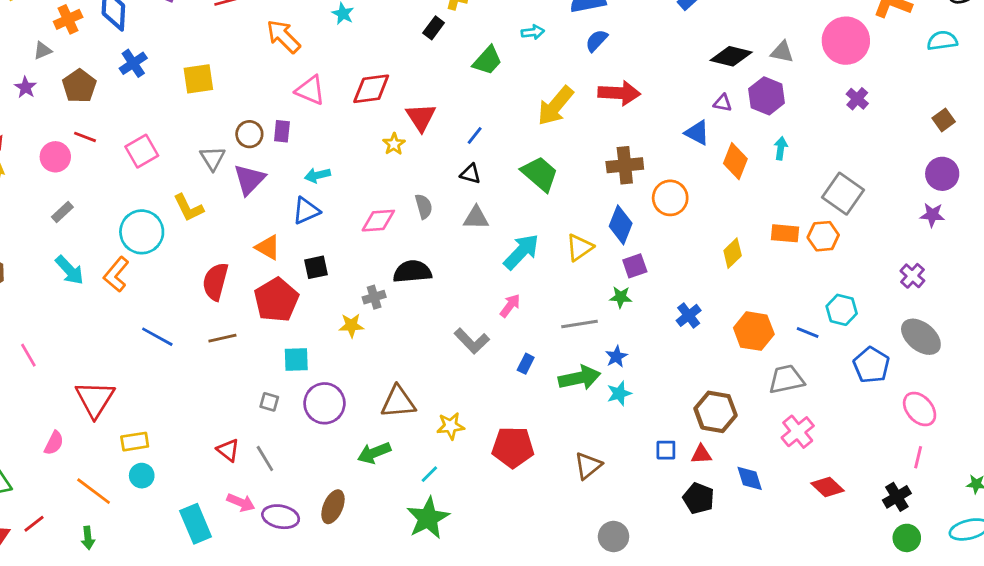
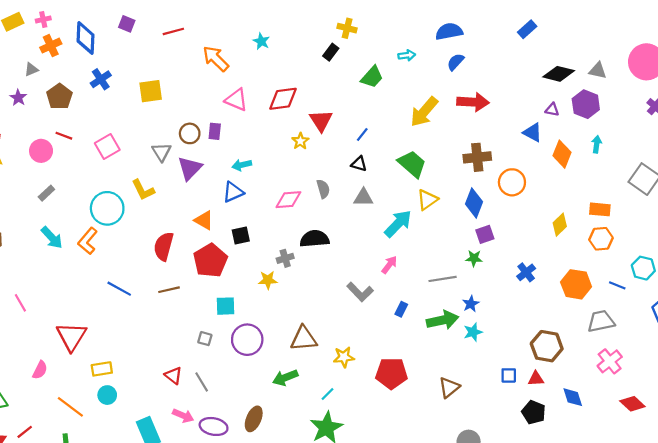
orange hexagon: (823, 236) -> (601, 239), moved
yellow triangle: (580, 247) -> (427, 200), moved

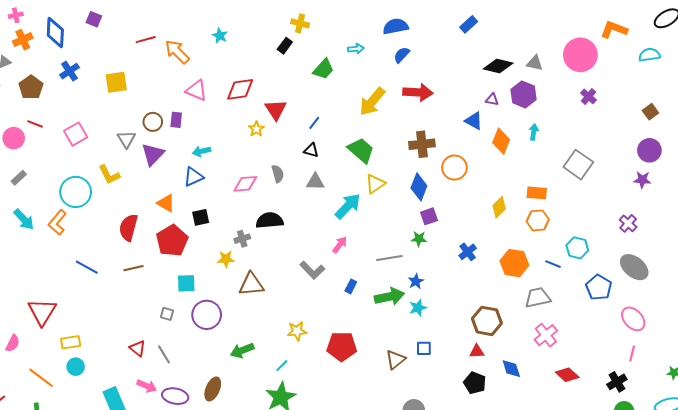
red line: (173, 31) -> (146, 40), moved
brown triangle: (304, 339) -> (251, 284), moved
blue square: (509, 375) -> (424, 348), moved

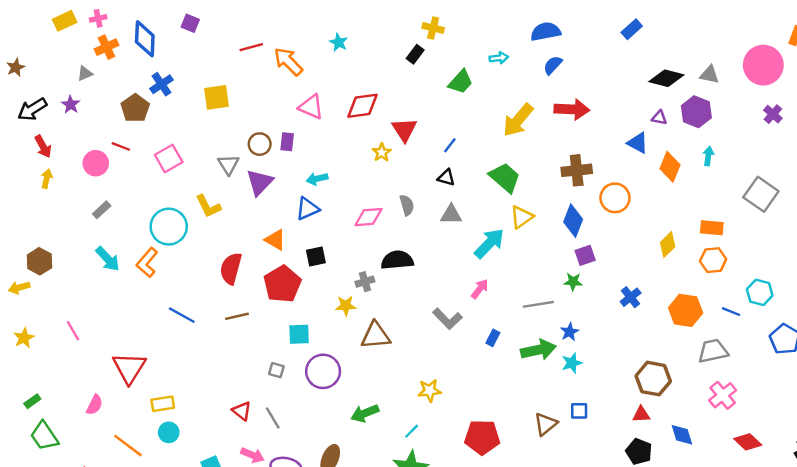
brown pentagon: (31, 87) -> (135, 108), moved
red pentagon: (342, 346) -> (482, 437), moved

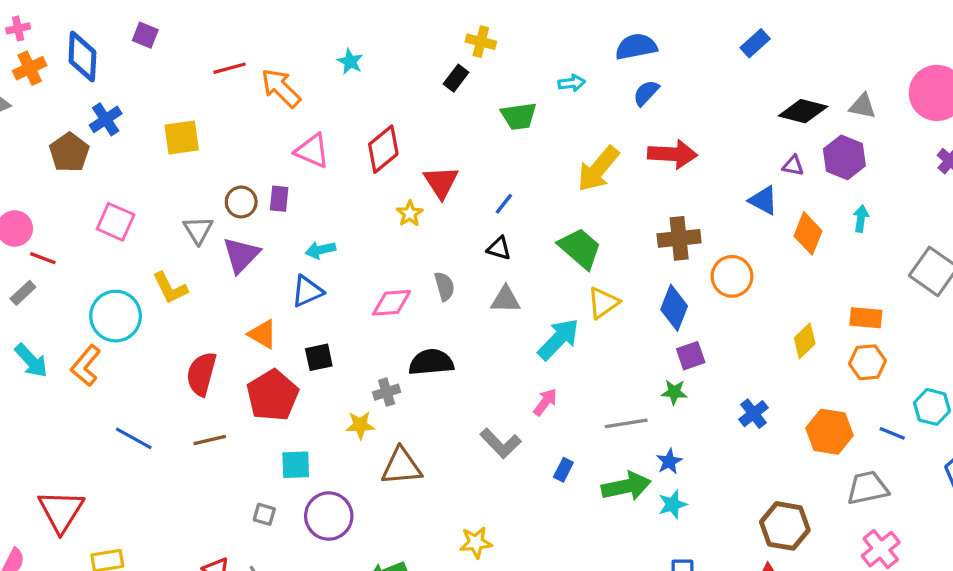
green trapezoid: (461, 82) -> (519, 116), turned 40
red diamond: (363, 106) -> (383, 149), turned -32
red line: (121, 146) -> (43, 258), moved
pink square: (169, 158) -> (116, 222), turned -36

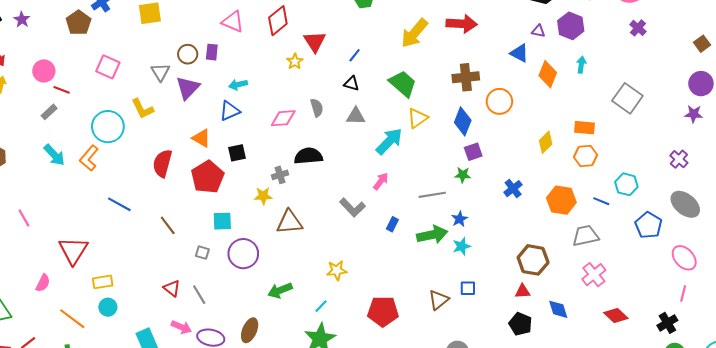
brown line: (210, 440) -> (168, 225), moved, turned 66

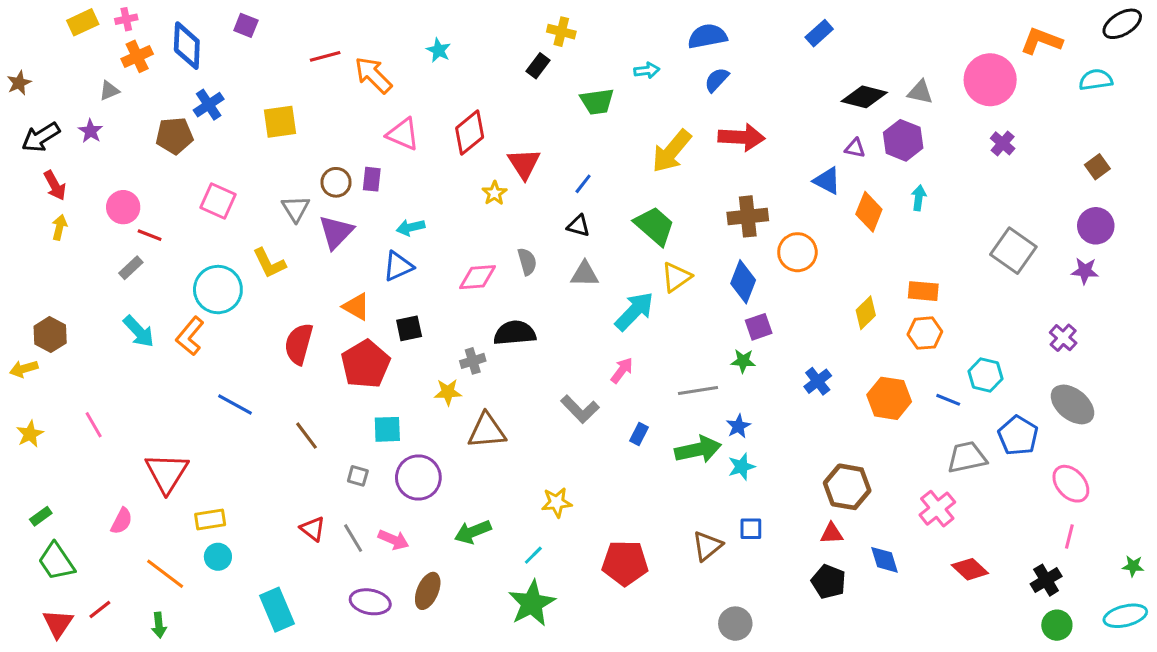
brown pentagon: (78, 23) -> (174, 136), turned 30
gray square: (627, 98) -> (1013, 251), moved
gray trapezoid: (586, 236) -> (967, 457), moved
pink arrow: (181, 327) -> (394, 540), moved

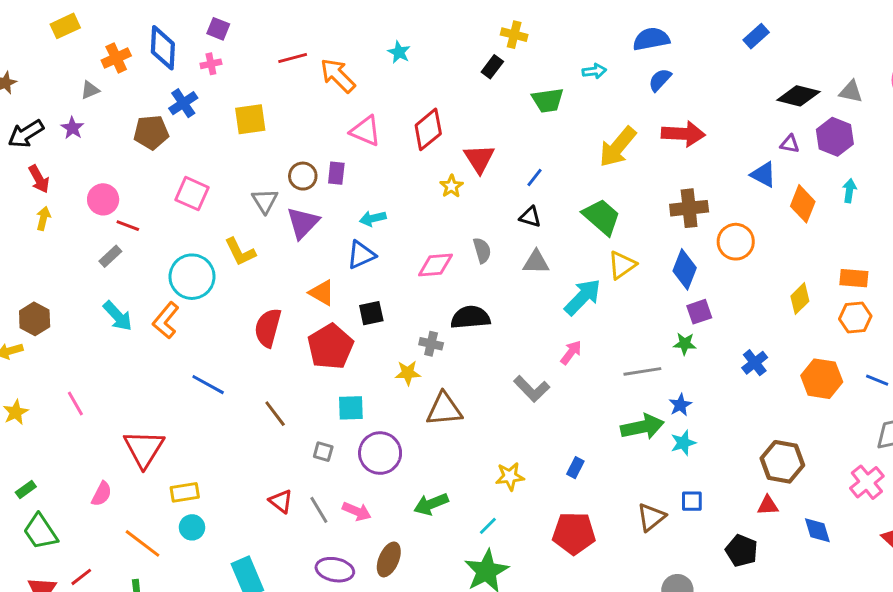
pink cross: (126, 19) -> (211, 64), moved
gray cross: (473, 361) -> (431, 344), turned 30
blue rectangle: (639, 434) -> (575, 468), moved
black pentagon: (829, 582) -> (742, 551), moved

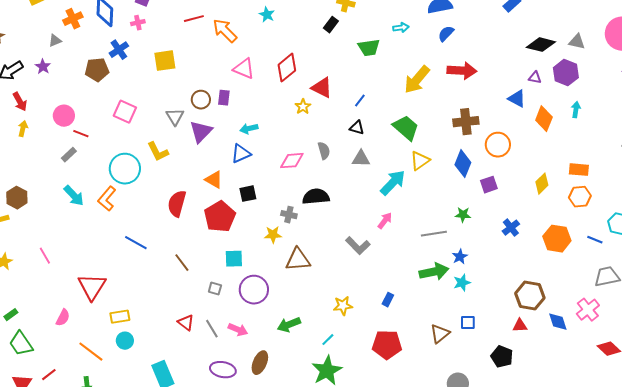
red triangle: (479, 159) -> (322, 88), turned -30
purple square: (699, 312) -> (489, 185), moved
blue diamond: (817, 530) -> (558, 322), moved

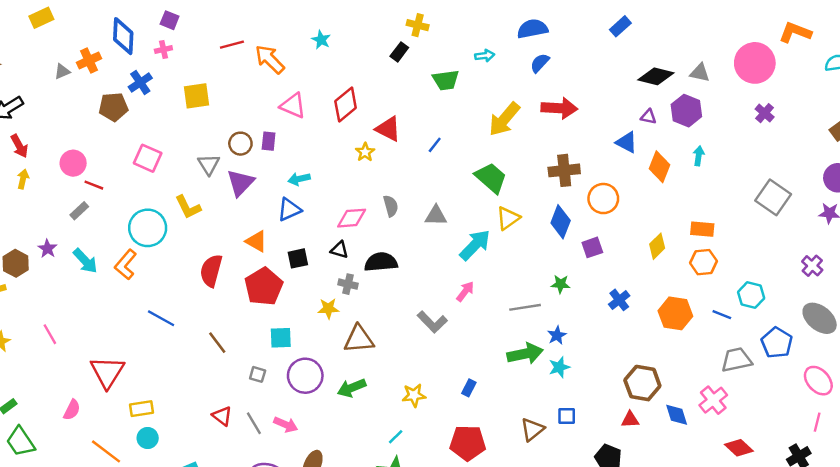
orange cross: (73, 19) -> (89, 60), moved
purple star: (43, 67) -> (47, 249), moved
black triangle: (357, 128) -> (339, 250), moved
green arrow: (289, 325) -> (352, 388), moved

